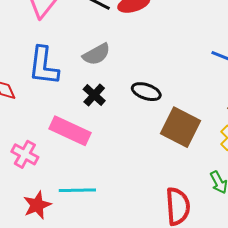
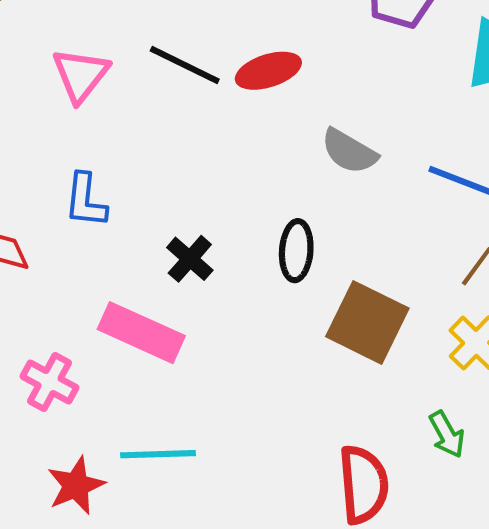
gray semicircle: (96, 54) -> (349, 151), moved, turned 60
blue L-shape: (44, 66) -> (86, 200), size x0.7
black ellipse: (146, 92) -> (296, 251), turned 76

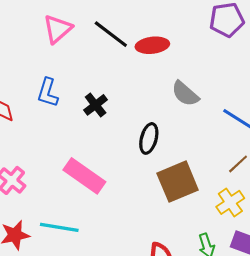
black cross: (190, 259) -> (96, 105), moved
brown square: (367, 322) -> (178, 182), turned 30
pink rectangle: (141, 333) -> (84, 176), moved

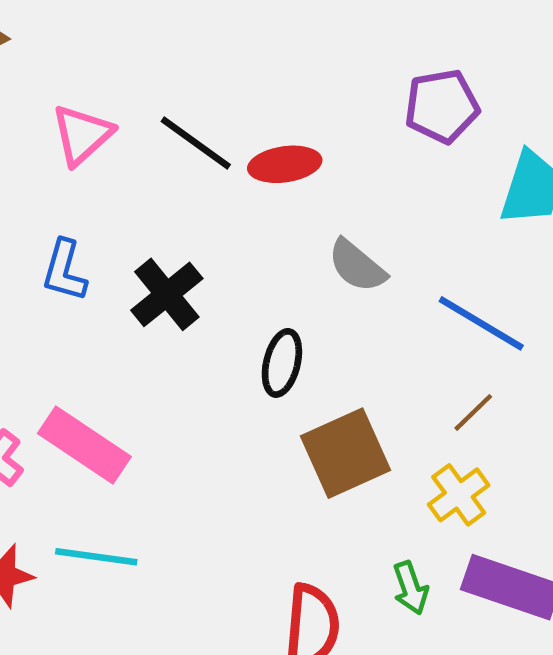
black cross: (96, 105) -> (167, 294), size x1.4
pink rectangle: (84, 176) -> (84, 445), moved

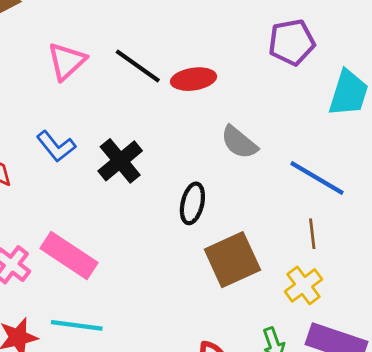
blue L-shape: (64, 271) -> (56, 146), turned -54
brown line: (473, 412) -> (312, 234), turned -52

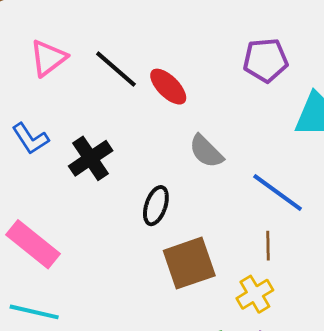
red ellipse: (194, 79) -> (168, 87), turned 48

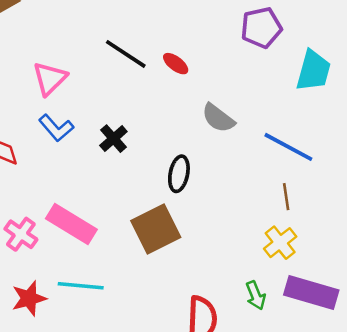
pink triangle: (48, 58) -> (50, 78), moved
red ellipse: (168, 87) -> (176, 64), size x0.7
black cross: (91, 158) -> (113, 139), size x0.7
brown square: (189, 263) -> (156, 229), moved

